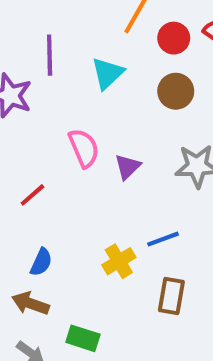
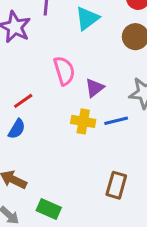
blue line: (163, 239) -> (116, 121), moved
yellow cross: (119, 261) -> (83, 121), moved, turned 35
blue semicircle: (41, 262) -> (17, 129), moved

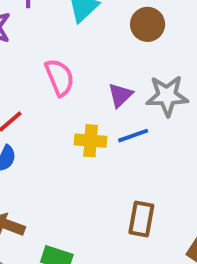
purple triangle: (94, 88) -> (120, 95), moved

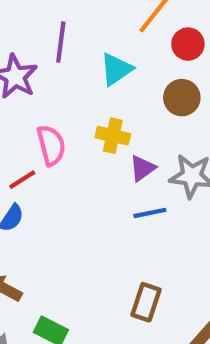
pink semicircle: (60, 77) -> (51, 145), moved
yellow cross: (91, 141) -> (113, 136), moved

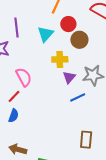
red circle: (188, 44) -> (68, 24), moved
yellow cross: (113, 136) -> (60, 59), moved

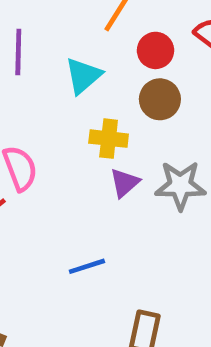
red circle: (68, 24) -> (156, 50), moved
blue line: (78, 97) -> (87, 266), moved

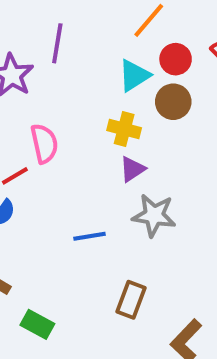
cyan triangle: (83, 76) -> (134, 75), moved
gray star: (180, 185) -> (154, 215), moved

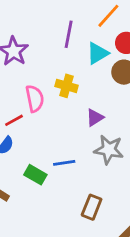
purple line: (57, 43) -> (69, 34), moved
yellow cross: (124, 129) -> (67, 86), moved
green rectangle: (37, 324) -> (35, 175), moved

